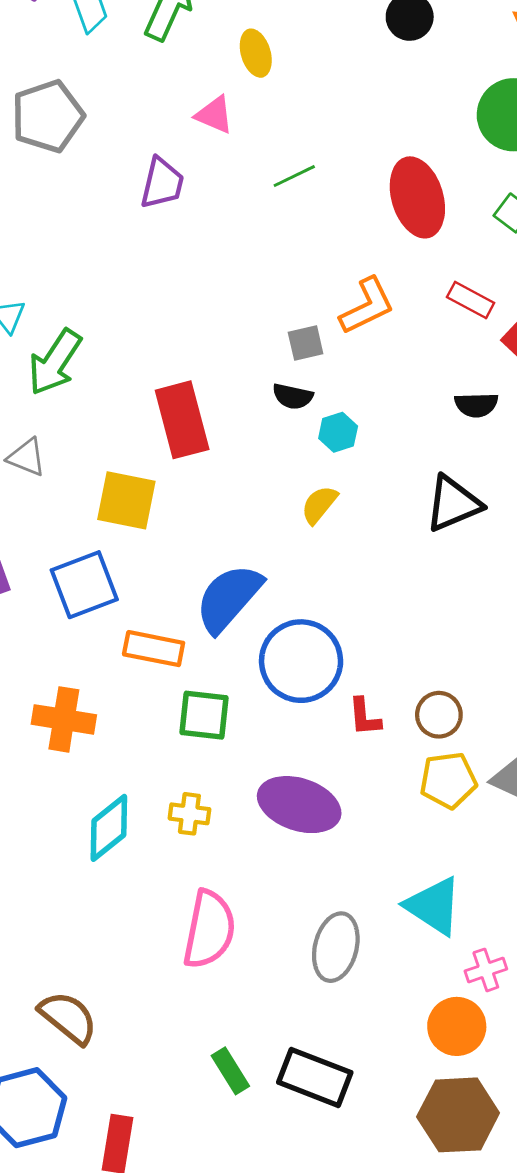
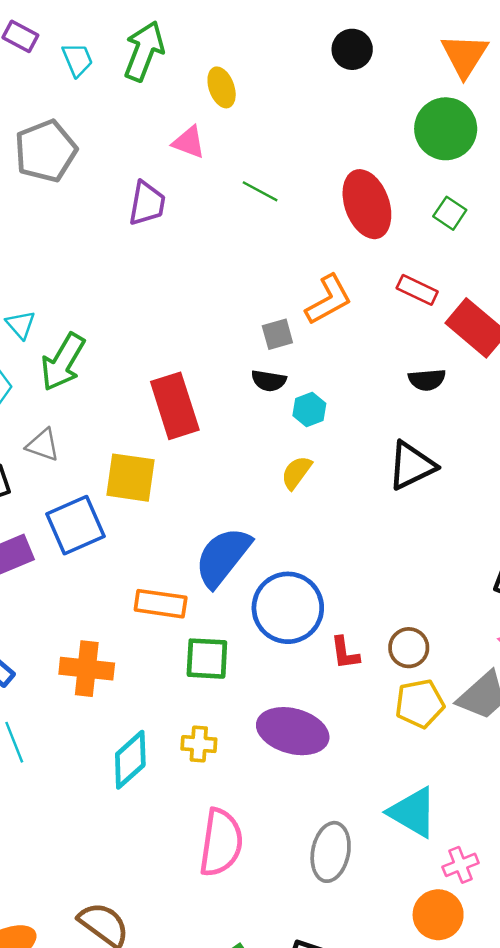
green line: (294, 176) -> (260, 191), turned 57
blue square: (84, 585) -> (75, 525), moved

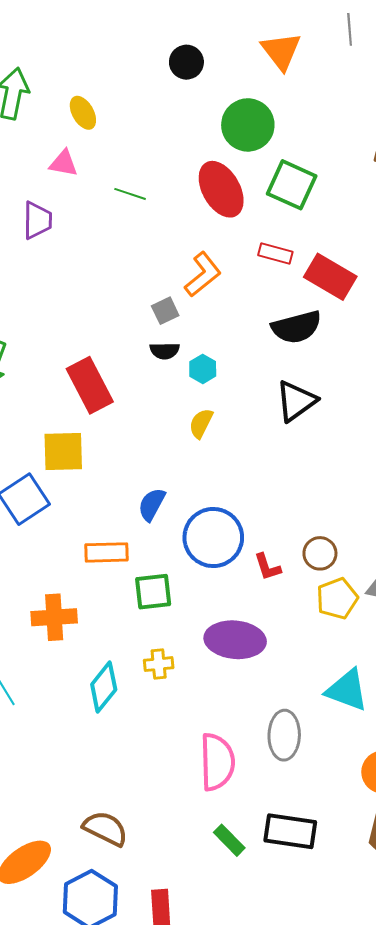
green circle: (446, 129) -> (248, 125), moved
green square: (450, 213) -> (292, 185), size x1.8
black semicircle: (427, 380) -> (296, 327), size x1.6
blue semicircle: (223, 557) -> (152, 504), size x0.6
pink semicircle: (221, 842) -> (217, 762), moved

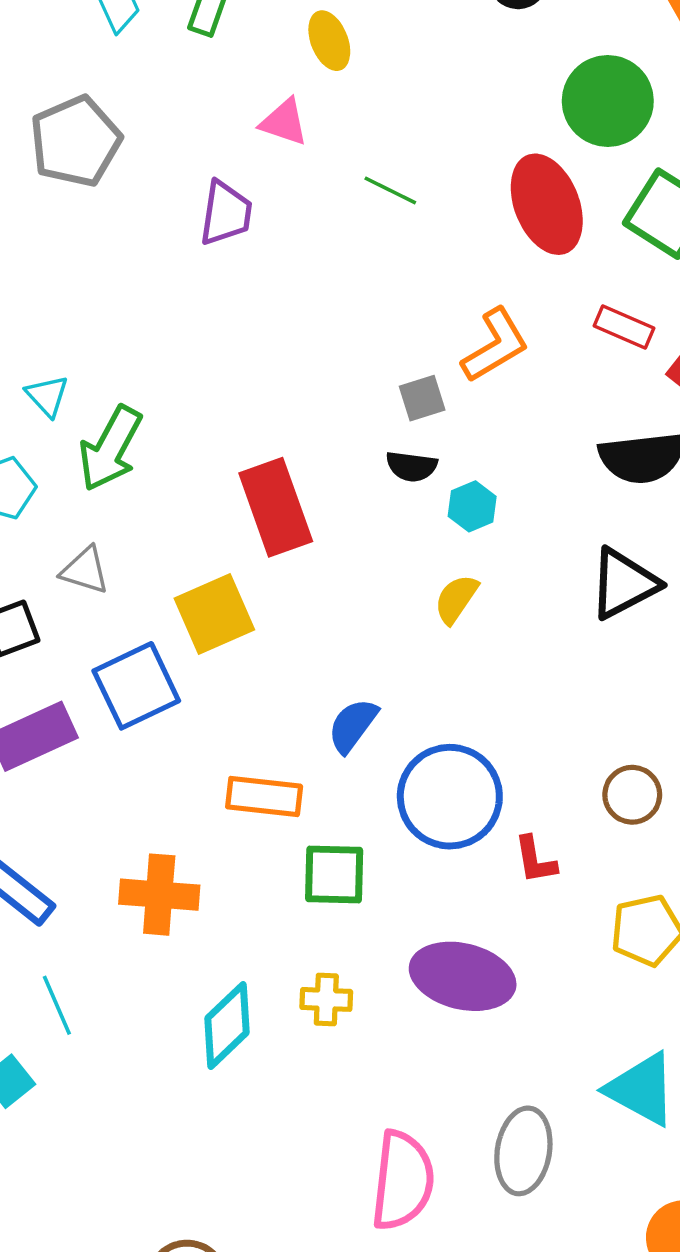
yellow square: (63, 452) -> (214, 614), turned -30
brown circle: (320, 553) -> (632, 795), moved

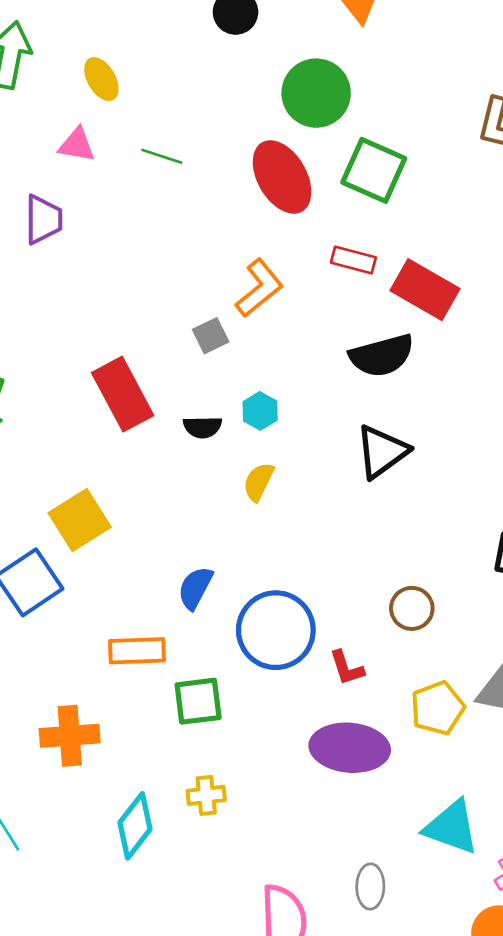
green line: (390, 190) -> (162, 156), moved
black semicircle: (412, 466) -> (203, 427), moved
red rectangle: (276, 507) -> (123, 394), moved
purple ellipse: (463, 976) -> (350, 748), moved
gray ellipse: (523, 1151) -> (370, 886), size x0.7

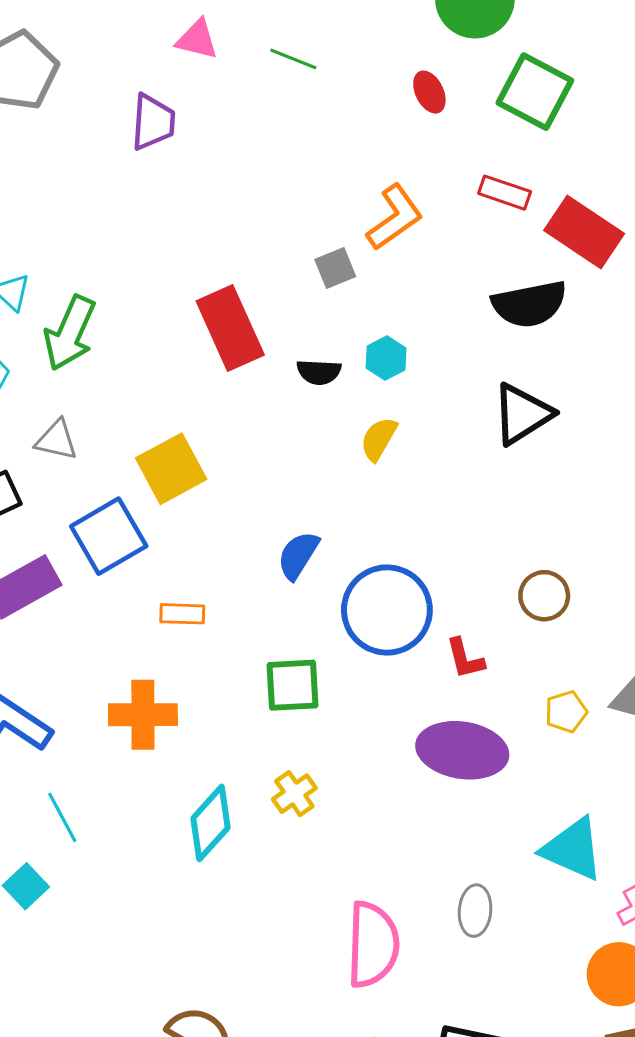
red ellipse: (282, 177) -> (429, 92), size x0.5
orange rectangle: (137, 651) -> (182, 614), moved, size x0.7
yellow pentagon: (438, 708) -> (566, 712), size x0.7
yellow cross: (206, 795) -> (294, 794), turned -33

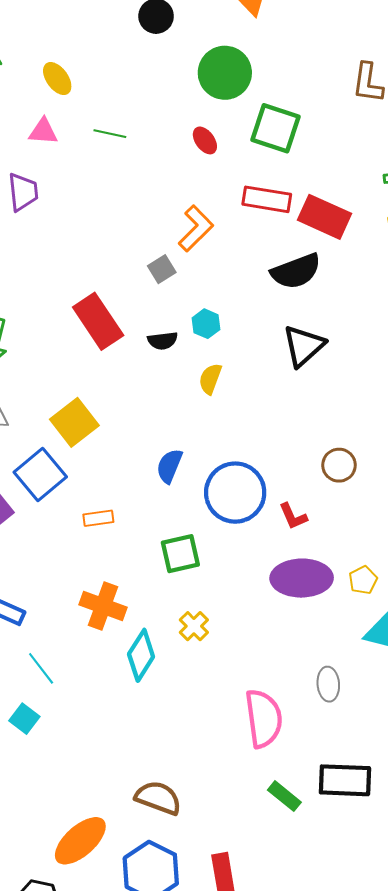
red rectangle: (505, 193) -> (267, 199), size x1.4
yellow pentagon: (566, 712) -> (363, 580), moved
orange cross: (143, 715) -> (103, 606), moved, turned 30

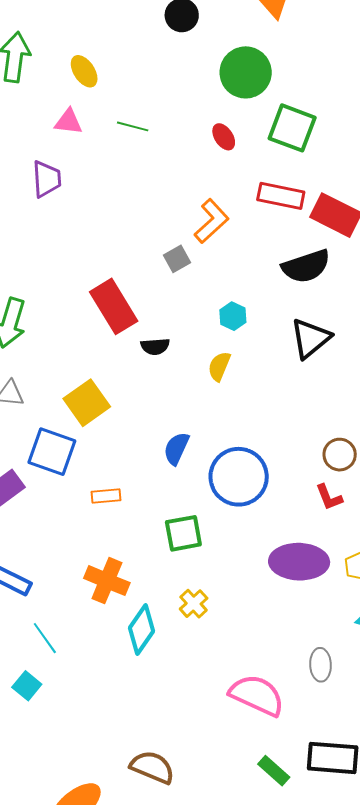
cyan hexagon: (206, 324) -> (233, 316), moved
black semicircle: (163, 341) -> (155, 346), moved
blue square: (40, 475) -> (52, 452), turned -33
red L-shape: (293, 516) -> (329, 497), moved
pink semicircle: (264, 718) -> (257, 695), turned -60

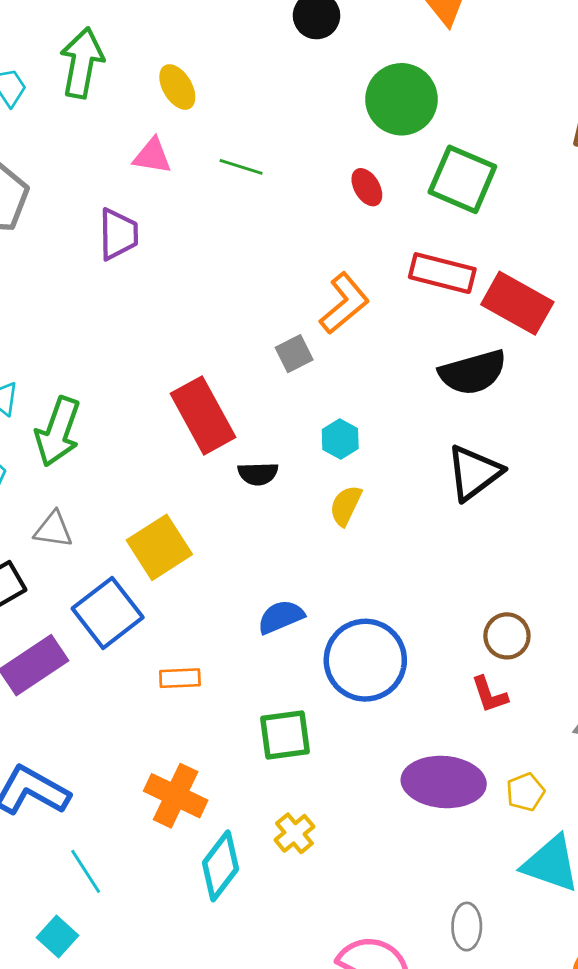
cyan hexagon: (233, 316) -> (340, 439), moved
blue semicircle: (176, 448) -> (281, 617), turned 40
blue square: (52, 452) -> (108, 613), turned 30

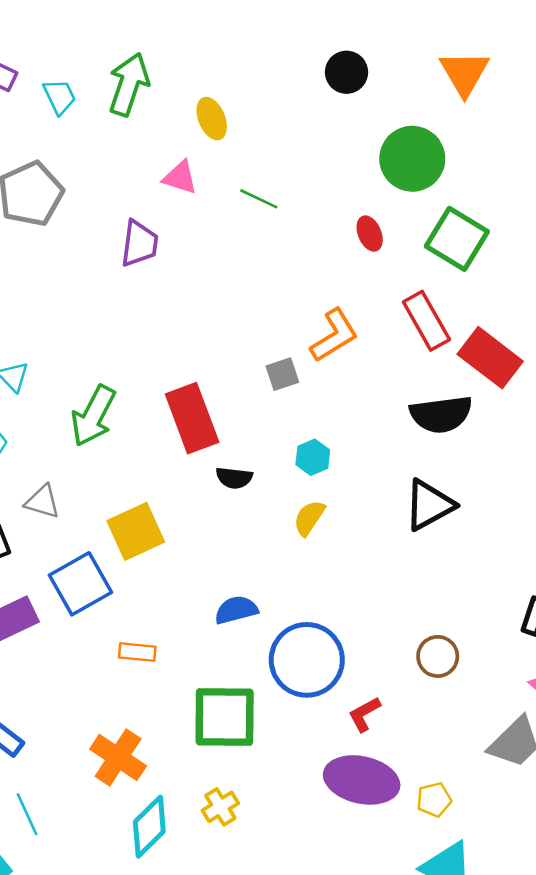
red rectangle: (442, 273) -> (426, 321), turned 38
green arrow: (58, 432) -> (93, 416), moved
red L-shape: (489, 695) -> (364, 714), moved, turned 72
green square: (285, 735) -> (225, 717), size x1.4

